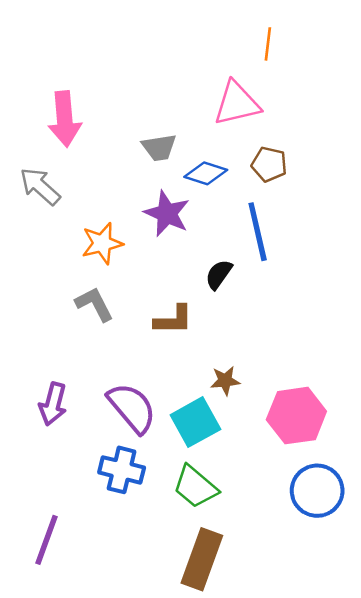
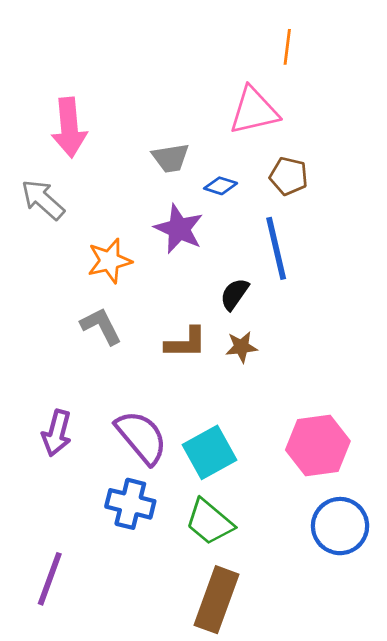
blue diamond: (206, 173) -> (221, 186), size x0.7
brown star: (225, 381) -> (241, 347), moved

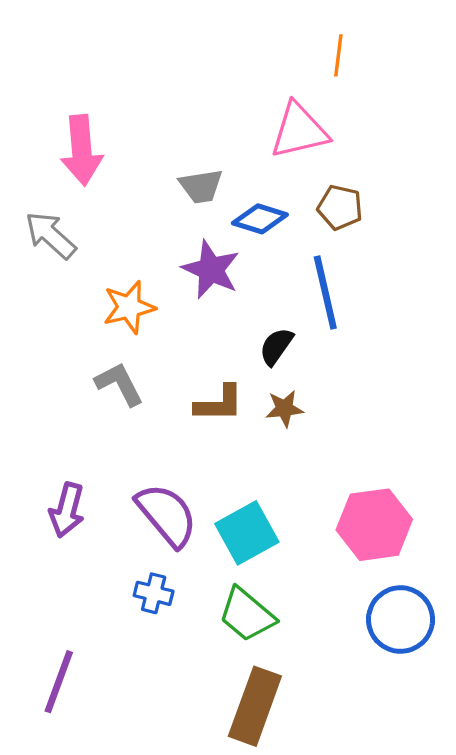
blue diamond: (221, 186) -> (260, 219), size x1.4
blue cross: (130, 504) -> (154, 593), size x0.7

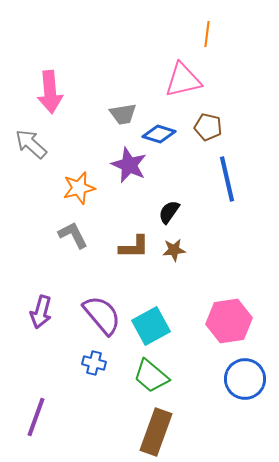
blue line: (325, 292) -> (227, 179), moved

